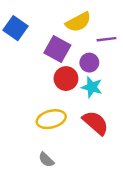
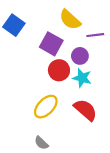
yellow semicircle: (78, 22) -> (70, 20), turned 70
yellow ellipse: (51, 119) -> (46, 107), turned -30

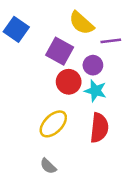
red semicircle: (85, 110) -> (99, 128), turned 55

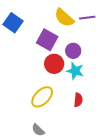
purple line: (111, 41) -> (87, 18), moved
red semicircle: (99, 128) -> (78, 100), size x0.6

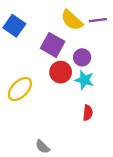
yellow ellipse: (42, 97) -> (20, 89), moved

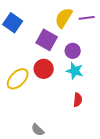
yellow semicircle: (72, 20) -> (64, 18), turned 80
red circle: (61, 72) -> (44, 69), moved

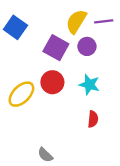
purple circle: (73, 51) -> (87, 46), moved

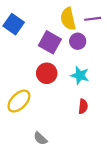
yellow semicircle: (76, 21) -> (68, 19), turned -45
yellow ellipse: (21, 94) -> (19, 101), moved

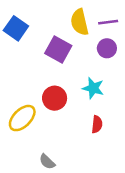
purple circle: (78, 41) -> (107, 48), moved
red circle: (47, 73) -> (55, 98), moved

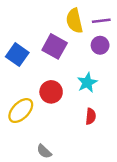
blue square: (16, 28) -> (17, 55), moved
cyan star: (93, 88) -> (87, 83), turned 30

